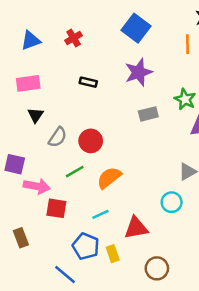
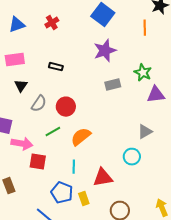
black rectangle: (88, 82) -> (56, 67), moved
cyan line: (100, 214) -> (74, 167), turned -64

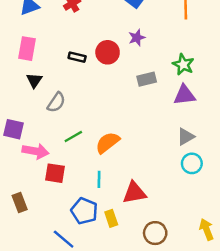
purple star: (105, 51) -> (137, 38), size x0.6
pink rectangle: (15, 60) -> (27, 49), turned -72
purple triangle: (156, 95) -> (184, 95), moved
red circle: (66, 107) -> (108, 52), moved
cyan circle: (132, 157) -> (192, 163), moved

